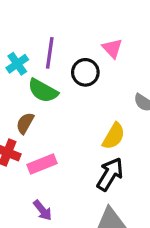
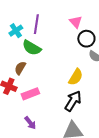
black circle: (85, 72) -> (86, 39), moved

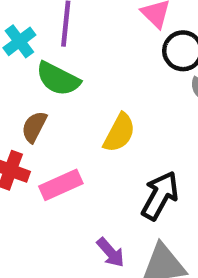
yellow semicircle: (76, 77) -> (119, 133), moved
purple arrow: (30, 123) -> (111, 252), moved

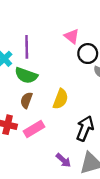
brown semicircle: (34, 127) -> (26, 100), moved

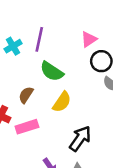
pink triangle: (72, 36) -> (89, 39), turned 35
green semicircle: (26, 75) -> (52, 71), moved

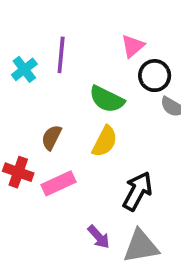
green semicircle: (52, 71) -> (107, 99), moved

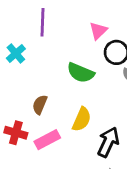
purple line: (61, 55) -> (43, 22), moved
yellow semicircle: (105, 141) -> (82, 119), moved

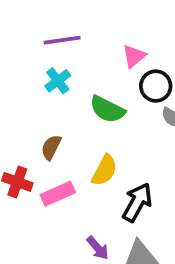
purple line: (43, 22) -> (62, 40), turned 76
cyan cross: (16, 53) -> (58, 81), moved

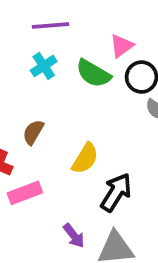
green semicircle: (107, 109) -> (93, 73), moved
pink rectangle: (58, 194) -> (25, 193), moved

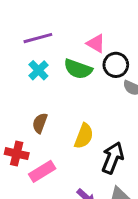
pink triangle: (122, 46) -> (96, 44), turned -42

